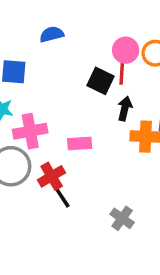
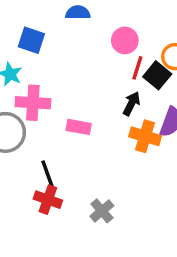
pink circle: (126, 50) -> (125, 40), moved
black square: (101, 81) -> (157, 75), moved
red cross: (52, 176) -> (48, 200), moved, turned 36

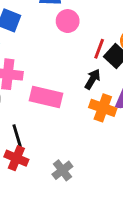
pink circle: (125, 40) -> (68, 21), moved
pink rectangle: (79, 127) -> (46, 97), size x1.5

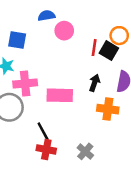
black arrow: (93, 79) -> (94, 83), moved
orange cross: (103, 108) -> (108, 109), moved

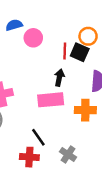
black arrow: (94, 83) -> (59, 78), moved
pink rectangle: (60, 95) -> (51, 100), moved
black line: (43, 131) -> (38, 137), moved

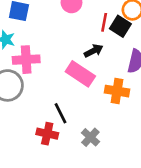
black arrow: (59, 78) -> (94, 51), turned 42
pink rectangle: (51, 100) -> (80, 74), turned 30

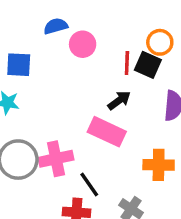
pink cross: (26, 60) -> (56, 159), moved
orange cross: (117, 91) -> (159, 165), moved

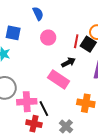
blue semicircle: (56, 26) -> (38, 14), turned 72
pink circle: (83, 44) -> (48, 38), moved
pink cross: (56, 159) -> (27, 102), moved

